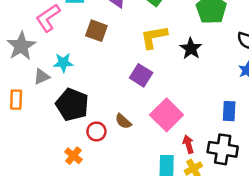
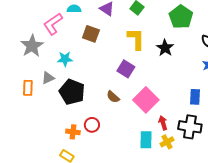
yellow L-shape: (154, 37) -> (136, 39), turned 100
gray triangle: (42, 77) -> (48, 78), moved
brown semicircle: (123, 121) -> (113, 97), moved
red circle: (96, 131) -> (92, 125), moved
orange cross: (73, 156) -> (73, 132), turned -32

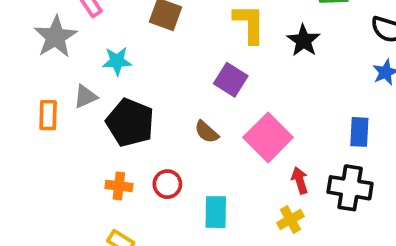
orange cross: (73, 132) -> (119, 186), moved
cyan rectangle: (146, 140) -> (216, 212), moved
yellow cross: (167, 142) -> (290, 220), moved

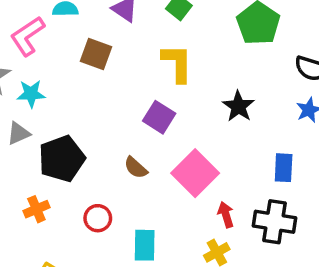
black star: (303, 41) -> (238, 106), moved
cyan star: (117, 61) -> (31, 94), moved
black pentagon: (130, 123) -> (62, 159), turned 30
orange cross: (119, 186) -> (36, 209), moved, turned -30

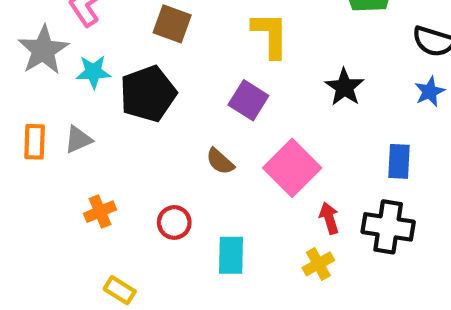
gray triangle: (18, 133) -> (78, 140), moved
black pentagon: (62, 159) -> (148, 94), moved

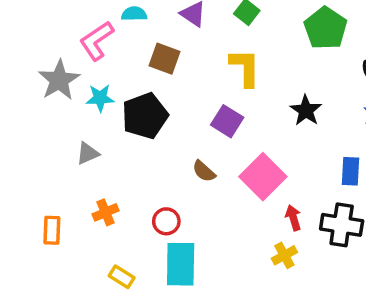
orange rectangle: (35, 142) -> (52, 230), moved
cyan rectangle: (231, 255) -> (181, 264), moved, size x1.4

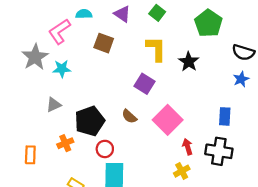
black star: (306, 110) -> (189, 62), moved
black pentagon: (145, 116) -> (90, 121), moved

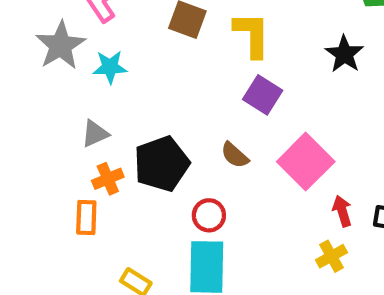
yellow L-shape: (156, 49) -> (252, 35), moved
orange cross: (65, 143) -> (108, 179), moved
red circle: (105, 149) -> (209, 215), moved
orange rectangle: (30, 155) -> (86, 217), moved

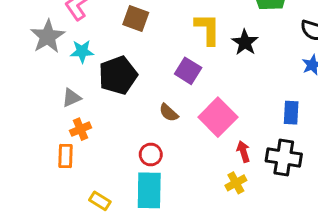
yellow L-shape: (252, 35) -> (208, 29), moved
black pentagon: (162, 164) -> (118, 75), moved

